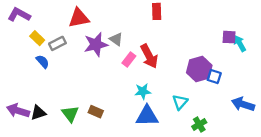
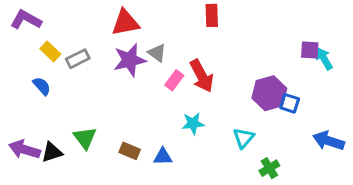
red triangle: (79, 18) -> (125, 23), moved
blue semicircle: (43, 62) -> (42, 86), moved
green triangle: (70, 114) -> (85, 138), moved
blue triangle: (147, 116) -> (163, 157), moved, size x0.6

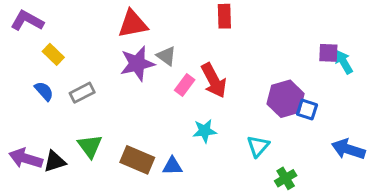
gray rectangle: (78, 59) -> (82, 93), moved
brown rectangle: (130, 151) -> (137, 160), size x1.5

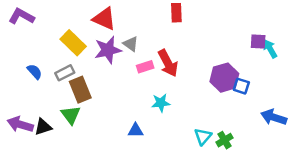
red triangle: (133, 24) -> (104, 19), turned 35
yellow rectangle: (53, 54) -> (73, 43), moved, size x1.5
pink rectangle: (185, 85) -> (145, 67), turned 35
cyan triangle: (258, 146) -> (203, 136), moved
brown rectangle: (137, 160) -> (80, 90), moved, turned 45

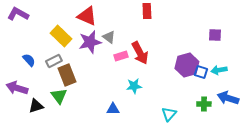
cyan arrow: (270, 49) -> (219, 70), moved, turned -70
purple arrow: (20, 124) -> (17, 88), moved
green cross: (224, 140) -> (204, 104), moved, turned 32

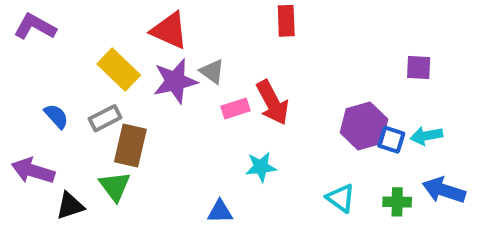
brown rectangle: (67, 75) -> (130, 145), turned 35
cyan triangle: (169, 114) -> (341, 198), moved, turned -35

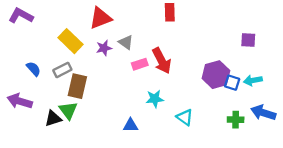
red triangle: (169, 31) -> (100, 18), turned -45
purple star: (175, 81) -> (104, 48), size x0.6
cyan triangle: (341, 198) -> (185, 117), moved
black triangle: (70, 206) -> (53, 118), moved

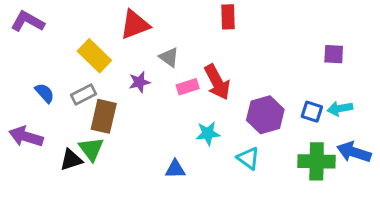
purple star: (104, 48) -> (139, 82), moved
purple hexagon: (216, 75) -> (265, 115), moved
green cross: (236, 120) -> (317, 161), size x1.6

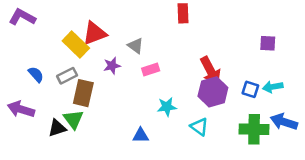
red triangle: (135, 25) -> (95, 33), moved
red arrow: (217, 82) -> (210, 71), moved

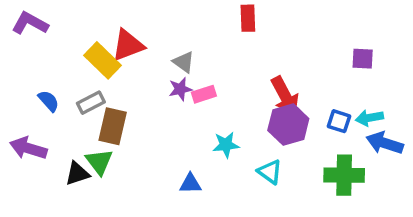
purple star: (112, 66) -> (180, 89), moved
blue arrow: (284, 122) -> (385, 143), moved

